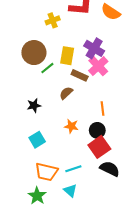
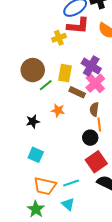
yellow cross: (53, 20) -> (59, 38), moved
brown semicircle: (66, 93) -> (94, 109), moved, turned -40
orange star: (71, 126) -> (58, 110), moved
black circle: (97, 130) -> (90, 138), moved
cyan square: (37, 140) -> (36, 155), turned -35

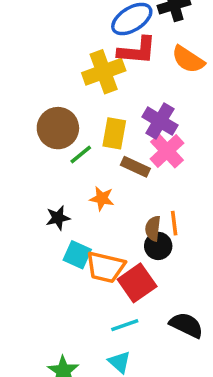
yellow cross: (59, 38) -> (104, 72), size x1.6
brown semicircle: (94, 109) -> (153, 228), moved
cyan square: (36, 155) -> (77, 255), moved
red square: (96, 162) -> (137, 283), moved
orange trapezoid: (45, 186) -> (105, 267), moved

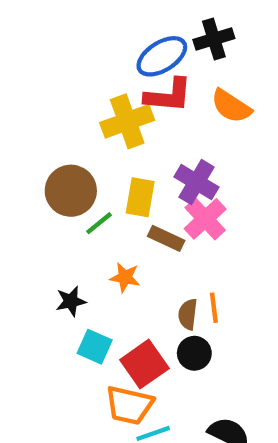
black circle: (158, 246) -> (194, 353), moved
orange trapezoid: (105, 267) -> (129, 405), moved
red square: (137, 283) -> (144, 364), moved

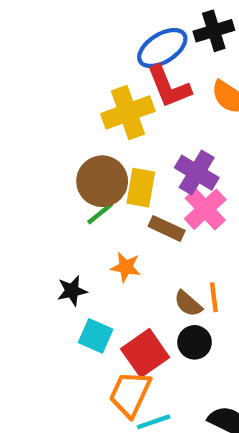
red L-shape: (168, 95) -> (169, 87), turned 63
brown circle: (71, 191) -> (102, 181), moved
brown semicircle: (188, 314) -> (188, 304), turned -56
orange trapezoid: (129, 405) -> (130, 394), turned 102

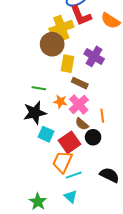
brown circle: (102, 181) -> (52, 44), moved
pink cross: (205, 209) -> (79, 105), moved
green line: (100, 213) -> (39, 88), moved, turned 48
black star: (72, 291) -> (35, 113), size x1.6
brown semicircle: (188, 304) -> (82, 124), moved

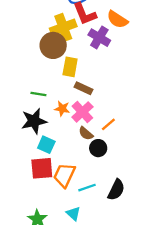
purple cross: (94, 56) -> (99, 38), moved
orange line: (102, 116) -> (108, 124), turned 56
red square: (70, 142) -> (42, 168), moved, turned 30
cyan line: (74, 175) -> (87, 188), moved
black semicircle: (109, 175) -> (116, 190), turned 90

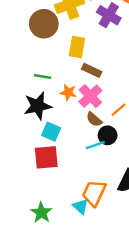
brown circle: (53, 45) -> (44, 24), moved
orange trapezoid: (64, 175) -> (94, 193), moved
cyan line: (87, 188) -> (95, 145), moved

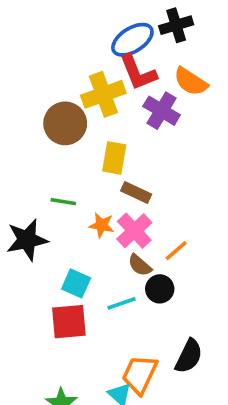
black star: (38, 106) -> (27, 240), moved
cyan line: (95, 145) -> (122, 303), moved

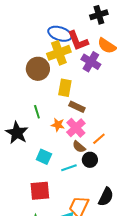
blue ellipse: (132, 40) -> (60, 34), moved, turned 50
green line: (63, 202) -> (37, 112), turned 64
black star: (27, 240) -> (17, 133), turned -30
red square: (69, 322) -> (40, 191), moved

